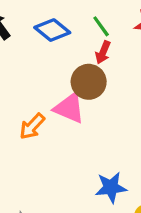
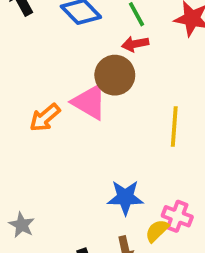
red arrow: (103, 52) -> (135, 44), turned 50

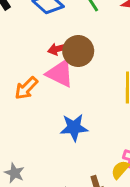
red arrow: (135, 44) -> (58, 49), moved
blue star: (125, 197) -> (74, 127), moved

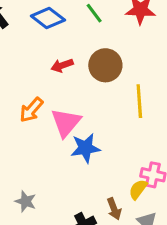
brown circle: (78, 51) -> (105, 65), moved
pink triangle: (60, 73) -> (66, 122), moved, turned 48

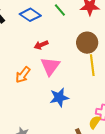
brown circle: (105, 65) -> (87, 43), moved
pink triangle: (66, 122) -> (50, 66), moved

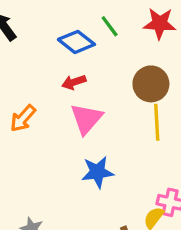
blue diamond: (30, 15) -> (76, 42), moved
orange arrow: (23, 75) -> (23, 118), moved

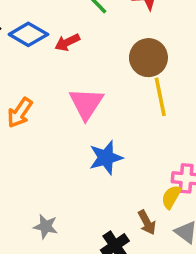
blue diamond: (76, 42) -> (28, 34), moved
red arrow: (74, 82) -> (67, 42), moved

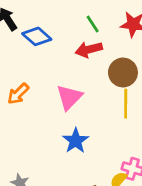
red arrow: (67, 42) -> (89, 49), moved, size x1.4
blue star: (106, 158) -> (76, 141), turned -30

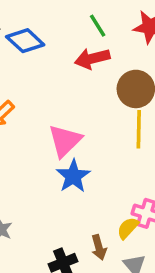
pink triangle: (69, 97) -> (65, 141), moved

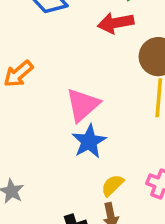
yellow semicircle: (128, 228) -> (112, 185), moved

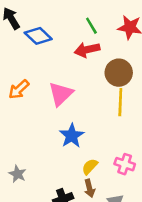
pink triangle: (83, 105) -> (61, 94), moved

